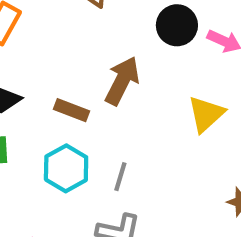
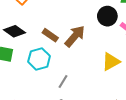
brown rectangle: (72, 110) -> (50, 35), moved
cyan hexagon: (66, 168) -> (39, 59), moved

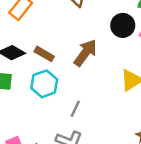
brown rectangle: (50, 35) -> (44, 54), moved

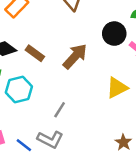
cyan hexagon: (44, 84) -> (19, 89), moved

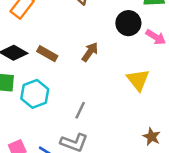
brown arrow: (75, 56) -> (90, 52), size x0.7
yellow triangle: (117, 88) -> (138, 80), turned -35

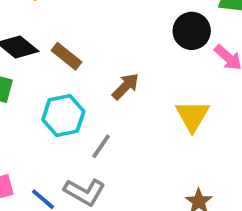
brown arrow: (90, 52) -> (126, 86), moved
cyan hexagon: (35, 94) -> (63, 116), moved

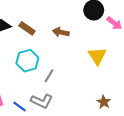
brown arrow: (126, 86) -> (61, 32), moved, turned -119

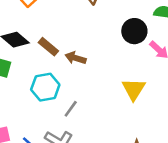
brown arrow: (61, 32) -> (76, 58), moved

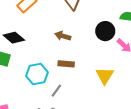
brown rectangle: (48, 47) -> (66, 64), moved, turned -35
brown arrow: (76, 58) -> (63, 36), moved

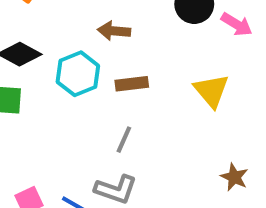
cyan hexagon: (37, 74) -> (78, 74), moved

